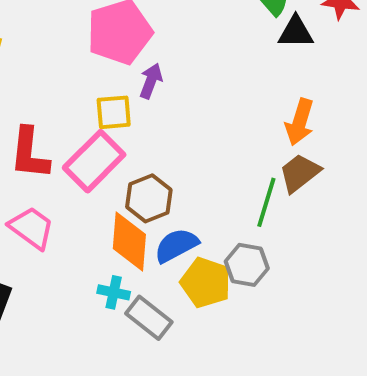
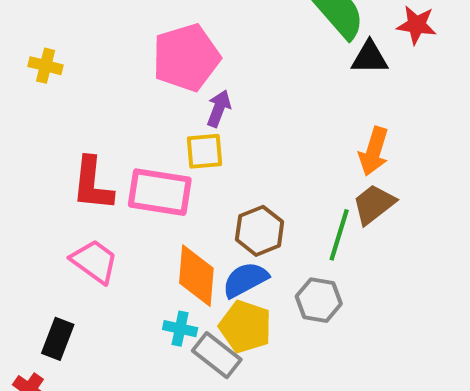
yellow square: (114, 112) -> (205, 151), moved
pink rectangle: (94, 161) -> (160, 192), turned 54
brown hexagon: (149, 198) -> (260, 231), moved
yellow pentagon: (206, 283) -> (245, 327), moved

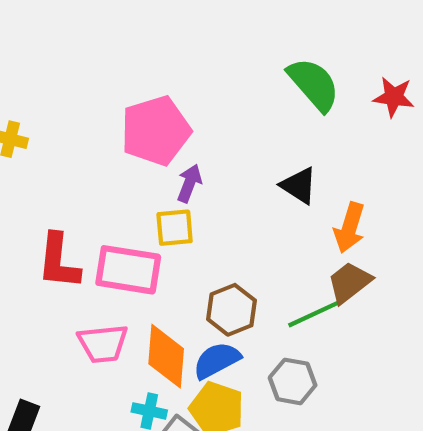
black triangle: (370, 58) -> (299, 185), moved, turned 33
green line: (339, 235) -> (314, 314), turned 48
pink trapezoid: (94, 261) -> (103, 344), moved, turned 138

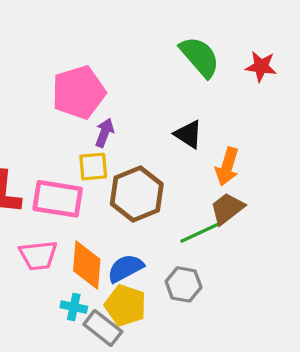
brown hexagon: (231, 310) -> (137, 194), moved, size x1.4

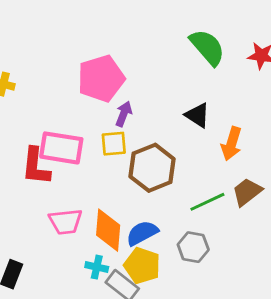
pink rectangle: (58, 199) -> (61, 148), moved
brown trapezoid: (227, 209) -> (247, 192), moved

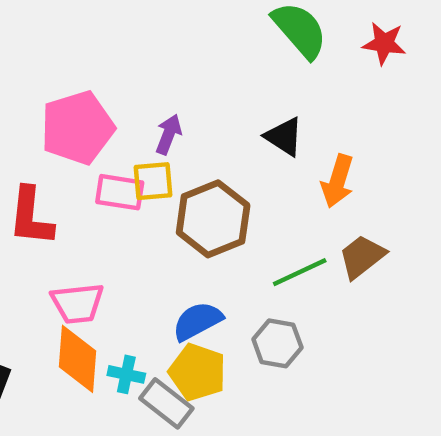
pink pentagon: (101, 78) -> (77, 128), moved
pink rectangle: (61, 148) -> (120, 192), moved, size x0.7
orange diamond: (108, 230) -> (77, 359), moved

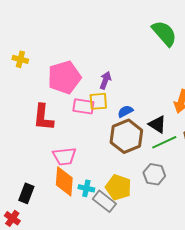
black triangle: (284, 137) -> (157, 124), moved
brown hexagon: (213, 219) -> (126, 136), moved
blue semicircle: (197, 321) -> (125, 111), moved, size x0.7

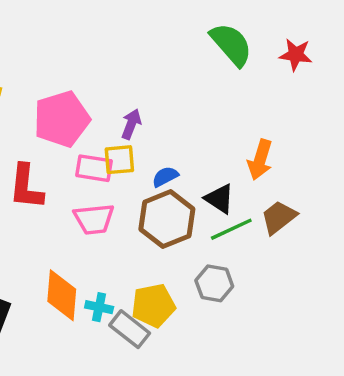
pink trapezoid: (64, 156) -> (94, 219), moved
yellow pentagon: (118, 187) -> (153, 305), turned -30

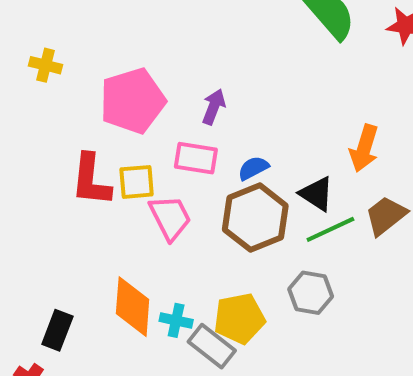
yellow square: (119, 160) -> (137, 182), moved
pink rectangle: (94, 168) -> (196, 158), moved
pink trapezoid: (94, 219) -> (170, 218), turned -111

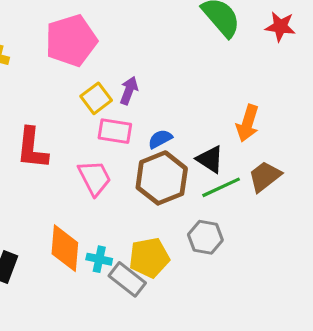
pink pentagon: (133, 101) -> (71, 41), moved
yellow square: (137, 182) -> (96, 98), moved, turned -32

